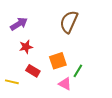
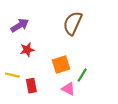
red rectangle: (33, 71) -> (31, 86), moved, turned 48
yellow line: (12, 82) -> (12, 75), moved

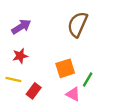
red star: (27, 50) -> (20, 56), moved
red rectangle: (31, 86) -> (34, 91), turned 48

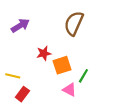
red star: (20, 56) -> (44, 53), moved
red rectangle: (34, 91) -> (22, 94), moved

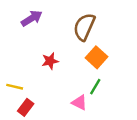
purple arrow: (20, 26) -> (32, 18), moved
orange square: (62, 65) -> (96, 57), moved, turned -30

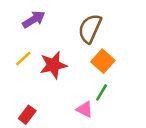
red star: (50, 61) -> (53, 65), size x1.5
yellow line: (15, 87) -> (23, 59), moved, turned -56

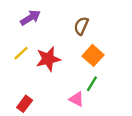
brown semicircle: (90, 29) -> (81, 26), size x0.7

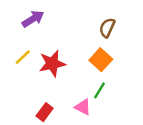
brown semicircle: (81, 26) -> (107, 28), moved
red rectangle: (25, 104) -> (45, 112), moved

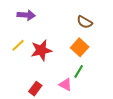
purple arrow: (33, 19) -> (26, 15), turned 36
brown semicircle: (107, 28) -> (85, 22), turned -84

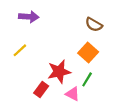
red star: (41, 50) -> (59, 72), moved
red rectangle: (35, 89) -> (41, 89), moved

